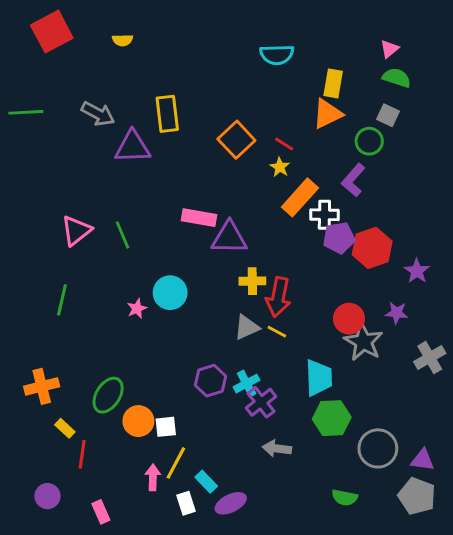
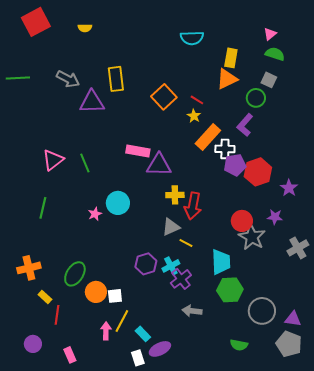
yellow line: (277, 332) -> (186, 243), moved
white rectangle: (186, 503) -> (138, 358), moved

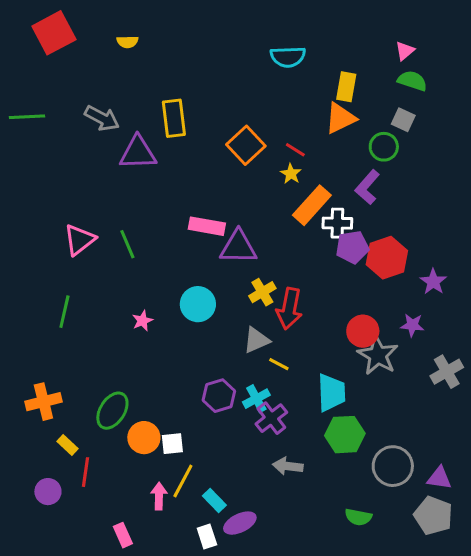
yellow cross: (175, 195) -> (262, 292), turned -30
cyan circle: (118, 203) -> (198, 304), moved
purple circle: (33, 344) -> (48, 492), moved
pink rectangle: (70, 355) -> (123, 535), moved

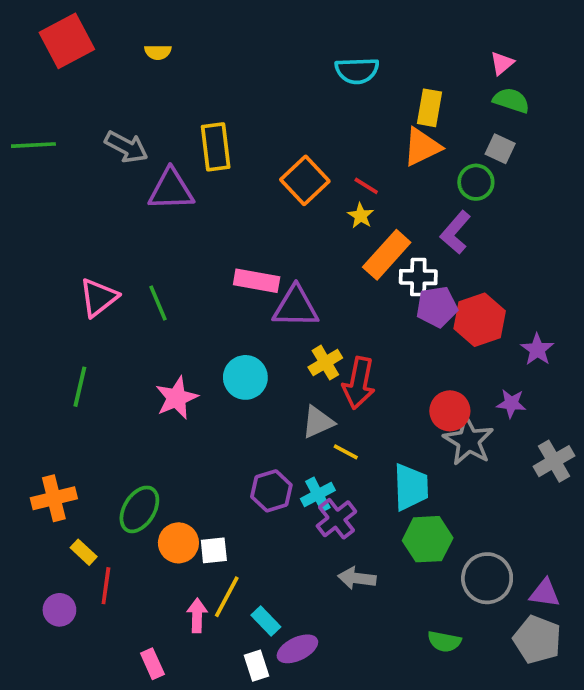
pink star: (142, 321) -> (177, 398), size x1.6

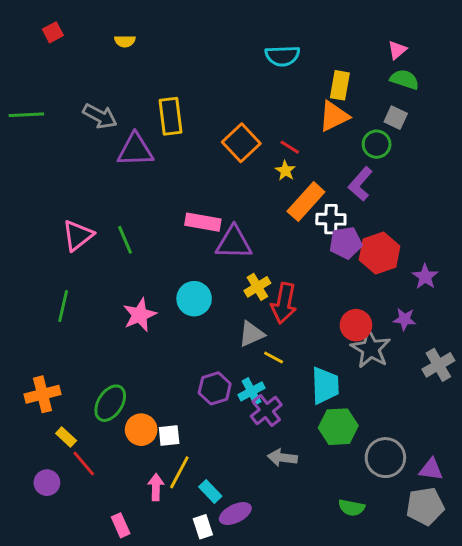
red square: (67, 41) -> (53, 32), size x0.5
red line: (106, 586) -> (84, 463), turned -48
gray pentagon: (537, 640) -> (425, 506), turned -30

